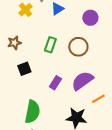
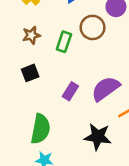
brown star: (14, 43) -> (31, 35), moved
brown circle: (78, 47) -> (93, 27), moved

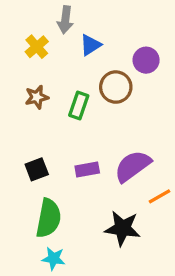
black square: (30, 73) -> (37, 169), moved
purple rectangle: (70, 91) -> (87, 169), turned 48

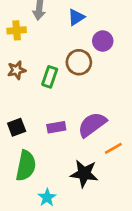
blue triangle: (91, 45) -> (76, 17), moved
yellow cross: (37, 47) -> (17, 30), turned 36
cyan star: (54, 259) -> (47, 197), moved, turned 30

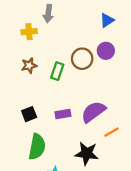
blue triangle: (76, 17) -> (107, 20), moved
purple circle: (103, 41) -> (106, 51), moved

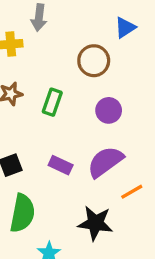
purple circle: (106, 51) -> (109, 110), moved
brown circle: (82, 59) -> (94, 61), moved
purple rectangle: (63, 114) -> (61, 165), turned 35

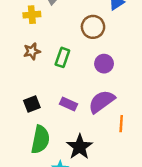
orange line: (132, 192) -> (121, 124), turned -56
black star: (95, 223) -> (80, 147), moved, turned 30

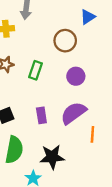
purple rectangle: (69, 104) -> (41, 115), turned 56
black star: (80, 147) -> (52, 157), turned 30

